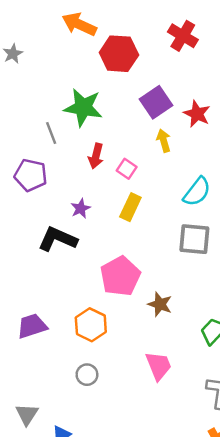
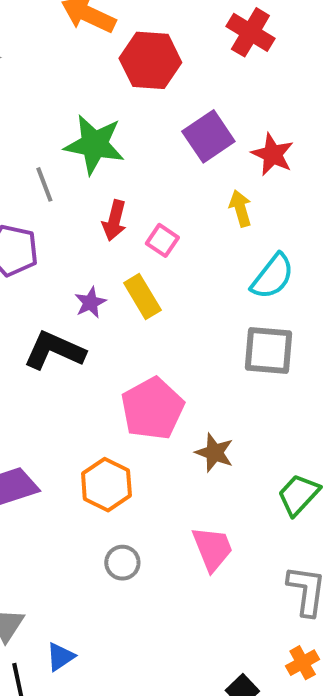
yellow arrow: (164, 141) -> (240, 208), moved
yellow rectangle: (130, 207) -> (142, 296), moved, turned -56
gray circle: (87, 375) -> (122, 563), moved

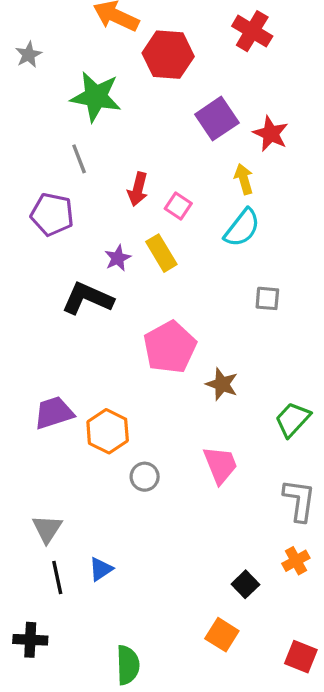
green star: (94, 144) -> (96, 97), moved
cyan semicircle: (272, 276) -> (242, 228), moved
gray square: (268, 351) -> (267, 298), size x0.6
orange hexagon: (106, 485) -> (108, 431), moved
blue triangle: (60, 657) -> (101, 569), moved

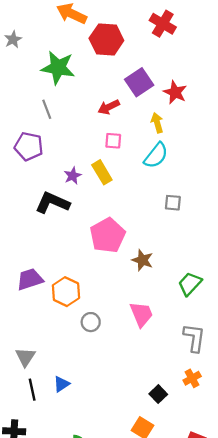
red arrow: (138, 189) -> (109, 107), moved, turned 50
pink square: (178, 206) -> (113, 141), turned -30

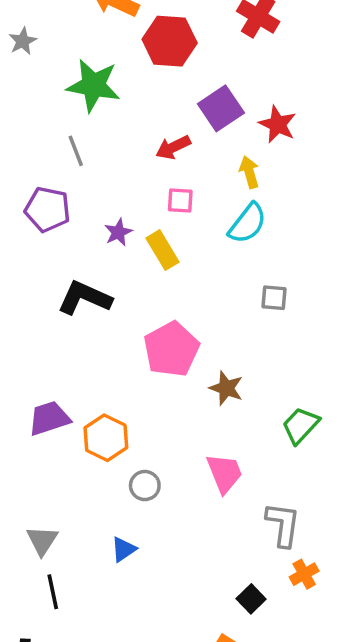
purple star: (73, 176) -> (118, 232), moved
gray L-shape: (194, 338) -> (283, 524), moved
blue triangle: (61, 384) -> (124, 549), moved

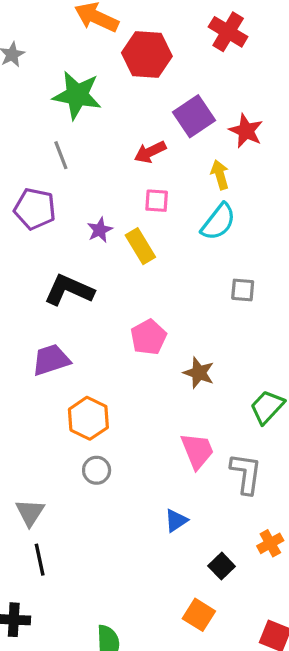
pink pentagon: (171, 349) -> (149, 337), size x0.7
purple trapezoid: (49, 418) -> (51, 360), moved
gray circle: (145, 486) -> (97, 470), moved
gray L-shape: (283, 524) -> (246, 474), moved
blue triangle: (124, 549) -> (176, 521), moved

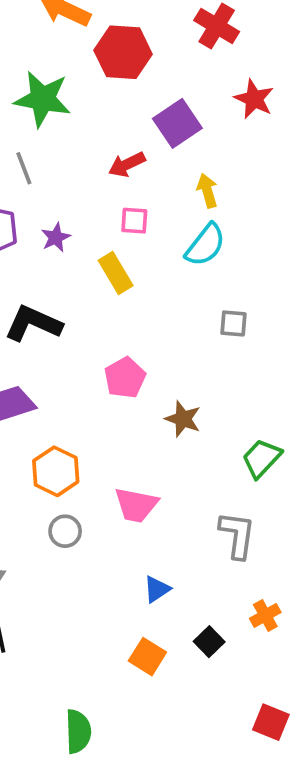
red star: (246, 131) -> (254, 99), moved
purple star: (100, 230) -> (56, 237), moved
pink trapezoid: (197, 451) -> (136, 505), moved, turned 123
orange square: (199, 615) -> (147, 657), moved

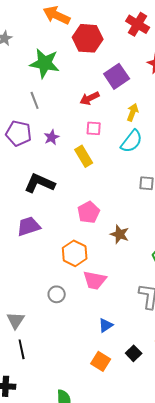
yellow arrow: (207, 191) -> (133, 112), turned 36
orange hexagon: (56, 471) -> (75, 253), moved

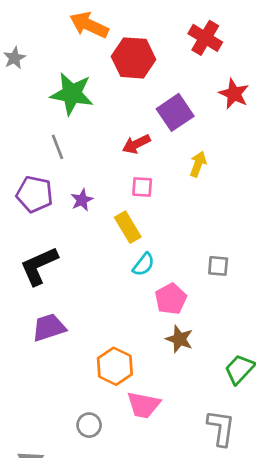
cyan semicircle: (132, 141) -> (144, 264), moved, size x0.7
black L-shape: (40, 183) -> (39, 266), moved, turned -48
pink pentagon: (89, 212) -> (171, 299), moved

